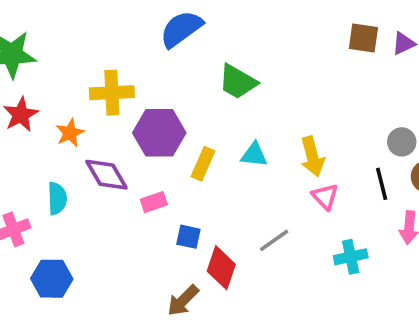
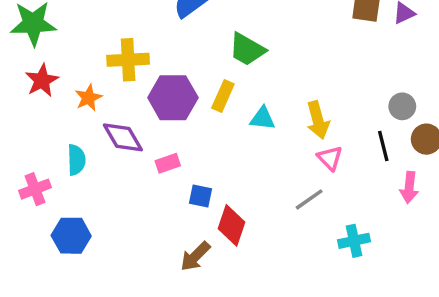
yellow rectangle: (203, 164) -> (223, 96), moved
gray line: (274, 240) -> (309, 199), moved
cyan cross: (351, 257) -> (354, 241), moved

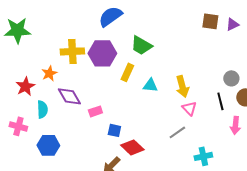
red star: (42, 80) -> (25, 86), moved
purple hexagon: (173, 98) -> (102, 53), moved
pink cross: (35, 189) -> (18, 126), turned 36
red diamond: (232, 225) -> (132, 147), turned -65
blue hexagon: (71, 236) -> (48, 145), moved

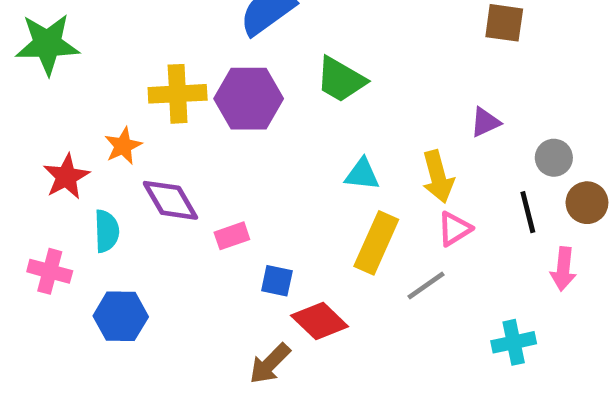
purple triangle: (232, 24) -> (485, 122), moved
yellow rectangle: (127, 72) -> (376, 243), moved, size x1.4
pink triangle: (189, 108) -> (454, 229), turned 42
cyan cross: (203, 156) -> (514, 342), moved

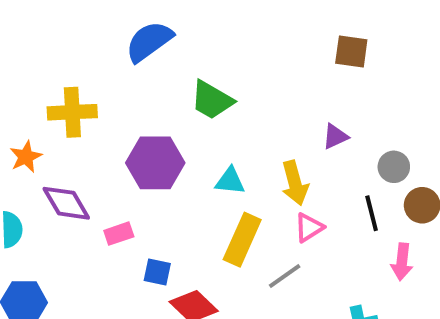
purple hexagon: (249, 99) -> (155, 163), moved

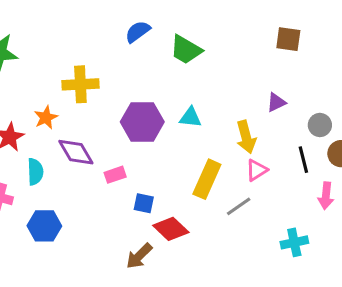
blue semicircle: (149, 41) -> (138, 32), size x0.7
green trapezoid: (212, 100) -> (186, 50), moved
cyan triangle: (230, 181) -> (190, 117), moved

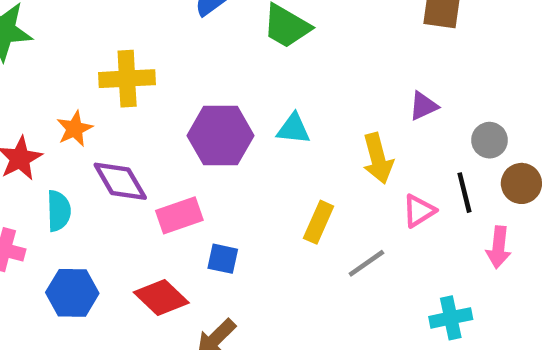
pink triangle: (257, 170) -> (419, 211), moved
pink rectangle: (115, 175) -> (179, 215), size x1.4
yellow rectangle: (207, 179) -> (319, 222), size x0.7
red diamond: (171, 229) -> (161, 297), moved

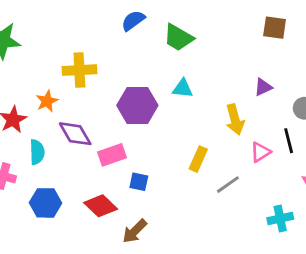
cyan triangle: (293, 129) -> (183, 88), moved

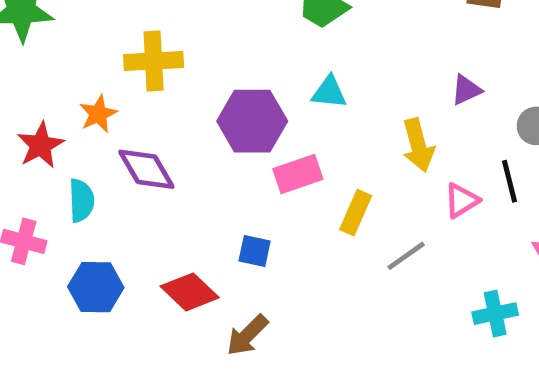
pink rectangle: (112, 155) -> (298, 174), moved

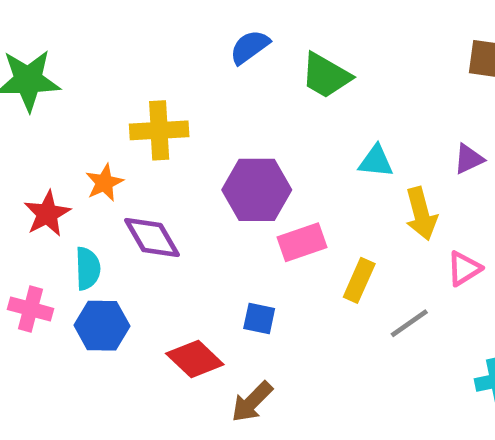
cyan triangle: (329, 92) -> (376, 161), moved
blue hexagon: (96, 287) -> (102, 326), moved

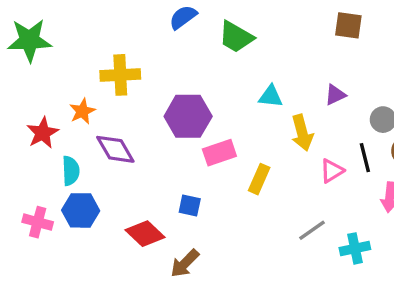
pink cross: (30, 309) -> (38, 222), moved
gray line: (409, 323) -> (312, 230), moved

